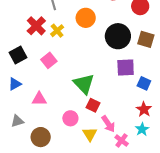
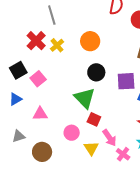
orange circle: (86, 18) -> (90, 41), moved
black circle: (118, 36) -> (96, 72), moved, size x0.7
pink square: (49, 60) -> (38, 79), moved

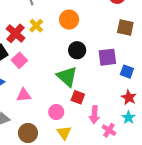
red cross: (36, 41) -> (15, 33), moved
pink arrow: (109, 138) -> (94, 115), turned 42
yellow triangle: (91, 148) -> (64, 133), moved

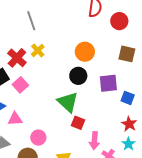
orange circle: (69, 20) -> (85, 52), moved
pink triangle: (24, 95) -> (15, 119), moved
pink circle: (56, 112) -> (38, 138), moved

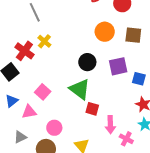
orange circle: (85, 52) -> (105, 32), moved
pink square: (20, 85) -> (43, 92), moved

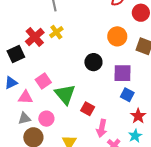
blue square: (139, 79) -> (127, 95), moved
green triangle: (80, 89) -> (65, 94), moved
gray triangle: (20, 137) -> (24, 118), moved

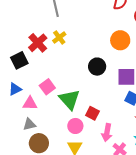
pink circle: (46, 119) -> (75, 126), moved

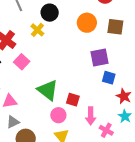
yellow cross: (59, 37) -> (37, 30), moved
black circle: (97, 67) -> (50, 13), moved
pink square: (47, 87) -> (22, 62), moved

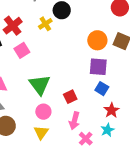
orange circle: (87, 23) -> (97, 40), moved
red square: (73, 100) -> (70, 97), moved, turned 32

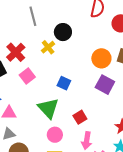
purple square: (98, 67) -> (105, 85), turned 30
blue square: (102, 89) -> (64, 83), moved

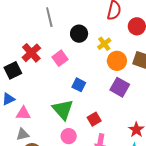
yellow cross: (48, 47) -> (104, 44), moved
pink square: (27, 76) -> (60, 58), moved

